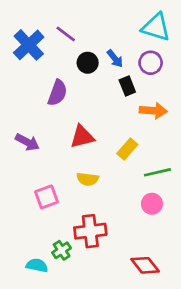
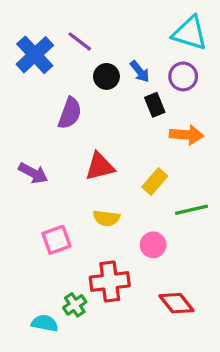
pink circle: (152, 204) -> (153, 245), moved
red diamond: (145, 265) -> (176, 303), moved

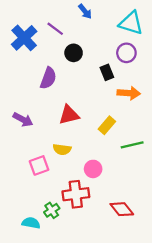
blue arrow: (140, 71) -> (85, 11), moved
yellow semicircle: (106, 218) -> (62, 149), moved
pink circle: (153, 245) -> (93, 169), moved

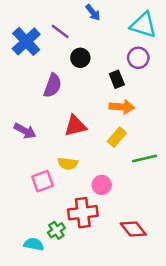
orange arrow: (129, 93) -> (122, 107), moved

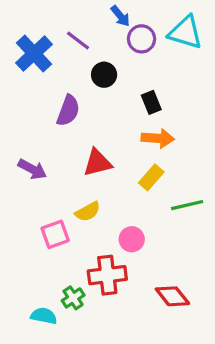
purple circle: (138, 58) -> (141, 39), moved
yellow semicircle: (68, 164) -> (88, 212), turned -36

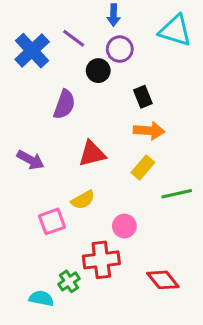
blue arrow: (120, 16) -> (114, 15), turned 40
purple circle: (141, 39) -> (120, 49), moved

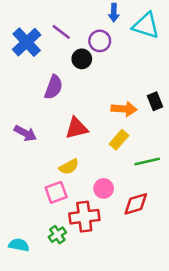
blue arrow: (114, 15) -> (114, 13), moved
black rectangle: (143, 97) -> (155, 101), moved
pink square: (52, 221) -> (56, 192), moved
red diamond: (163, 280) -> (136, 204), moved, turned -68
cyan semicircle: (41, 298) -> (19, 245), moved

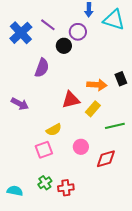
red triangle: (77, 128) -> (71, 100), moved
red cross: (84, 217) -> (66, 188), moved, size x0.7

